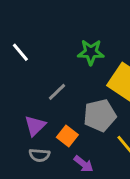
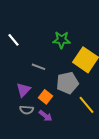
gray line: (57, 92) -> (38, 67), turned 64
purple arrow: (84, 164) -> (46, 116), moved

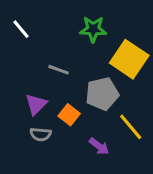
purple arrow: (46, 116) -> (99, 146), moved

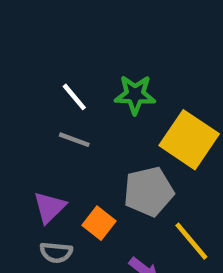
white line: (21, 29) -> (74, 97), moved
gray line: (59, 70) -> (74, 140), moved

